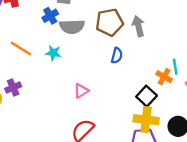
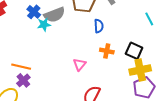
orange line: (21, 49) -> (21, 67), moved
cyan star: (53, 53) -> (44, 25), moved
orange cross: (164, 77) -> (107, 51), moved

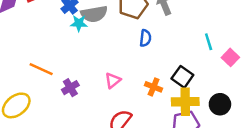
orange cross: (107, 51) -> (154, 87), moved
purple cross: (23, 80) -> (70, 88), moved

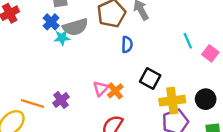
orange line: (41, 69) -> (33, 104), moved
black square: (182, 77) -> (150, 78), moved
orange cross: (154, 87) -> (115, 91), moved, turned 35

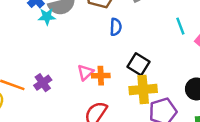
orange cross: (115, 91) -> (101, 76), turned 35
yellow cross: (172, 101) -> (143, 89), moved

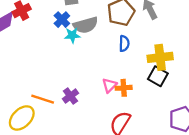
blue semicircle: (116, 27) -> (124, 43), moved
yellow cross: (143, 89) -> (160, 57), moved

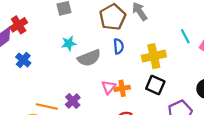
blue cross: (62, 20) -> (23, 60), moved
gray semicircle: (86, 25) -> (89, 58), moved
black square: (158, 76) -> (155, 85), moved

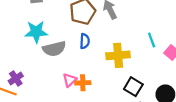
cyan star: (69, 43) -> (36, 32), size x1.5
black square: (155, 85) -> (133, 87), moved
purple cross: (73, 101) -> (16, 78), moved

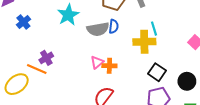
cyan star: (36, 32) -> (68, 15), turned -30
cyan line: (152, 40) -> (154, 29), moved
gray semicircle: (54, 49) -> (98, 29), moved

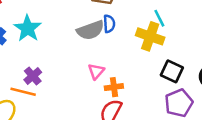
cyan star: (68, 15) -> (28, 28), moved
yellow cross: (144, 42) -> (150, 36), turned 30
orange cross: (109, 66) -> (114, 87), moved

